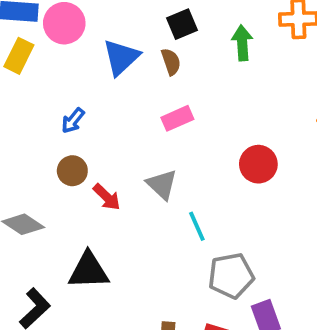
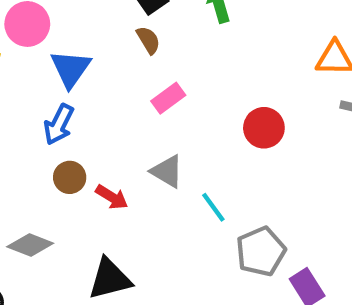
blue triangle: (121, 57) -> (71, 69), moved
blue arrow: (73, 121) -> (59, 124), size x1.4

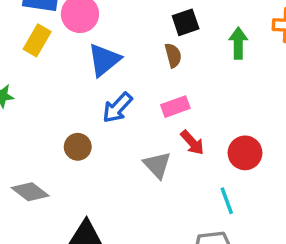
blue arrow: (59, 124) -> (117, 108), moved
red arrow: (112, 197) -> (192, 143), moved
cyan line: (213, 207) -> (227, 201), moved

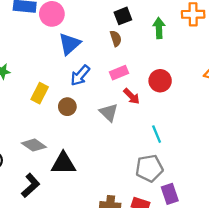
yellow rectangle: (37, 40) -> (40, 93), moved
brown circle: (78, 147) -> (67, 107), moved
red circle: (245, 153) -> (160, 81), moved
gray diamond: (30, 192) -> (34, 145), moved

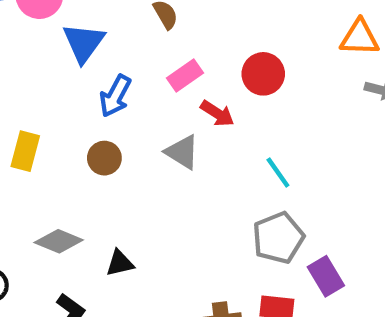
yellow rectangle: (40, 93) -> (25, 151), moved
black triangle: (63, 163) -> (120, 263), size x0.6

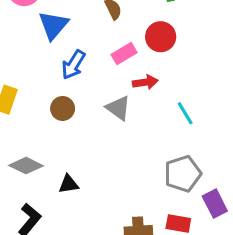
red circle: (263, 74) -> (161, 37), moved
red arrow: (217, 114) -> (145, 82), turned -45
cyan line: (278, 172) -> (185, 113), moved

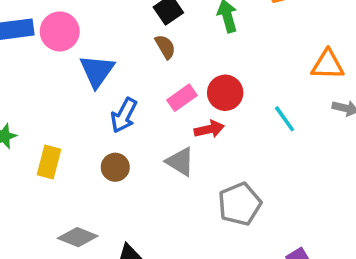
red circle: (161, 37) -> (225, 93), moved
cyan line: (185, 113) -> (285, 119), moved
gray pentagon: (183, 174) -> (240, 204), moved

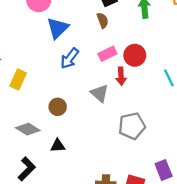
red arrow: (209, 129) -> (121, 76), turned 90
brown circle: (115, 167) -> (58, 107), moved

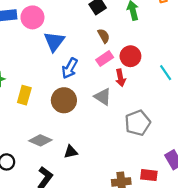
brown semicircle: (103, 20) -> (104, 36), moved
brown circle: (58, 107) -> (64, 100), moved, size x1.5

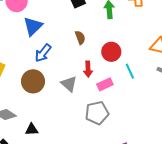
brown semicircle: (104, 36) -> (80, 38), moved
red circle: (130, 56) -> (111, 52), moved
pink rectangle: (105, 59) -> (105, 84), moved

